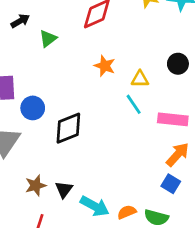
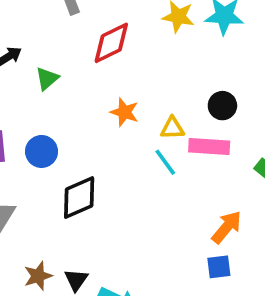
blue circle: (33, 108) -> (42, 151), moved
pink rectangle: (173, 119) -> (209, 146), moved
blue square: (171, 184) -> (219, 267), turned -36

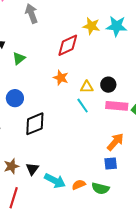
red diamond: (111, 43) -> (68, 45), moved
black circle: (222, 106) -> (108, 85), moved
pink rectangle: (209, 146) -> (117, 106), moved

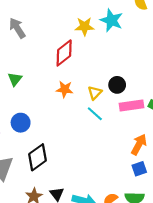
cyan star: (117, 26) -> (111, 20), turned 30
yellow triangle: (87, 87) -> (95, 93), turned -32
black diamond: (35, 124) -> (38, 157), moved

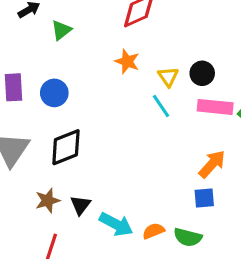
yellow triangle: (95, 93) -> (168, 77), turned -32

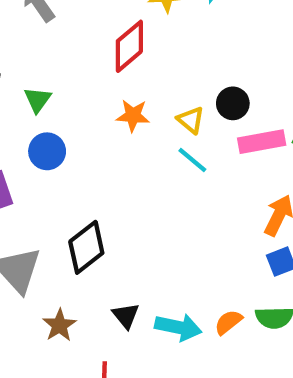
blue circle: (54, 93) -> (47, 151), moved
brown star: (48, 200) -> (59, 325), moved

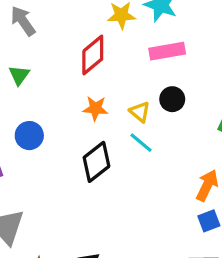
green triangle: (38, 100) -> (19, 75), moved
pink rectangle: (262, 142) -> (167, 51), moved
black diamond: (86, 247) -> (96, 162), moved

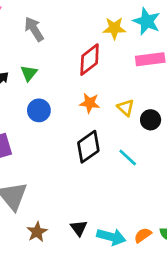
black circle: (172, 99) -> (151, 120), moved
blue circle: (29, 136) -> (39, 110), moved
cyan line: (141, 143) -> (128, 158), moved

